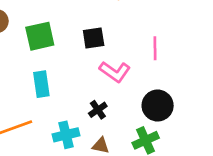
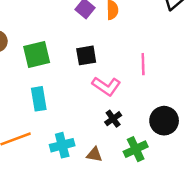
black circle: (158, 106) -> (164, 121), moved
black cross: (98, 110) -> (113, 119), moved

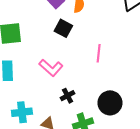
black square: (86, 55) -> (63, 28), moved, turned 30
pink L-shape: (106, 86) -> (51, 68), moved

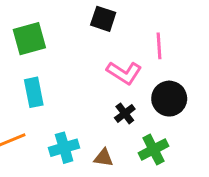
pink L-shape: (51, 68) -> (124, 73), moved
black circle: (110, 103) -> (169, 99), moved

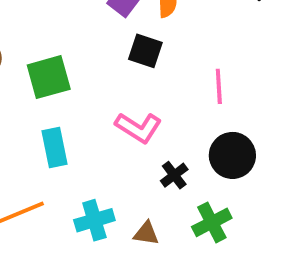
pink L-shape: (124, 73) -> (138, 128), moved

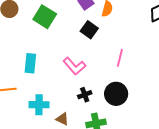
green square: (49, 77) -> (45, 17), moved, turned 30

